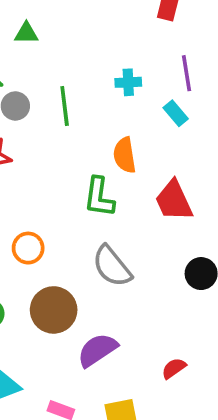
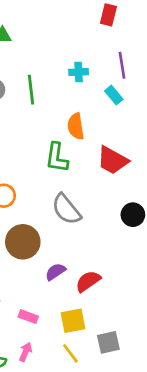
red trapezoid: (174, 201) -> (113, 160), turned -36
purple semicircle: (97, 350) -> (55, 272), size x0.7
red semicircle: (174, 368) -> (88, 281), moved, size x1.4

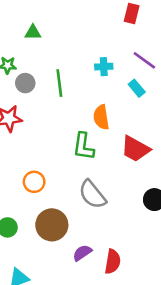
purple line: (122, 65) -> (144, 60), turned -45
red semicircle: (88, 281) -> (113, 262), turned 135

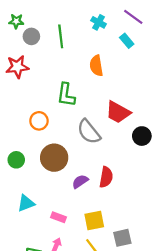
cyan cross: (104, 67) -> (99, 22), turned 32
green L-shape: (83, 146) -> (66, 95), moved
red trapezoid: (135, 149) -> (118, 112), moved
red semicircle: (113, 262) -> (106, 177), moved

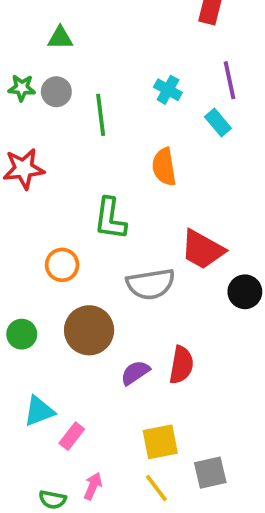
purple line: (133, 17) -> (229, 80), turned 42
gray circle: (31, 36) -> (56, 92), moved
gray semicircle: (89, 132) -> (151, 284), turned -60
pink rectangle: (58, 217) -> (72, 436), moved, turned -72

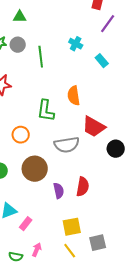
purple line: (229, 80) -> (108, 24), moved, turned 48
orange semicircle: (164, 167) -> (74, 96), moved
purple semicircle: (135, 373) -> (59, 191), turned 112

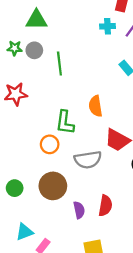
green triangle: (20, 17) -> (36, 20), size x1.5
cyan cross: (76, 44) -> (108, 26), moved, turned -32
orange circle: (21, 135) -> (50, 144), moved

